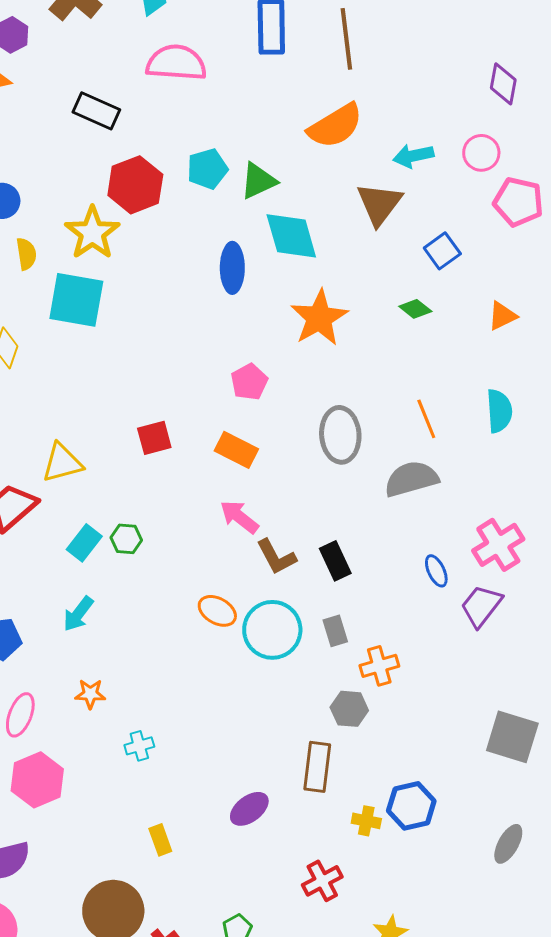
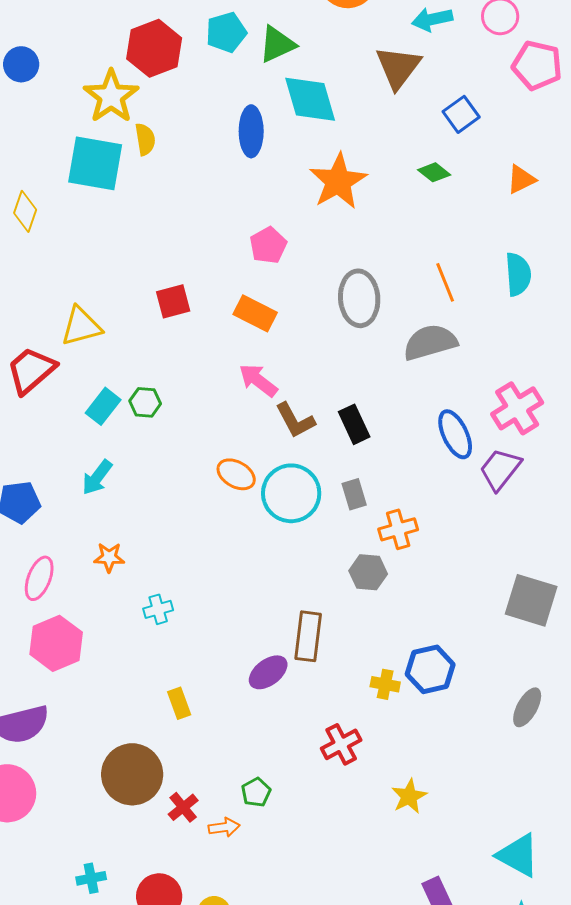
yellow semicircle: (26, 254) -> (145, 139), moved
blue ellipse: (436, 571) -> (455, 434), size x1.5
brown rectangle: (317, 767) -> (308, 636), moved

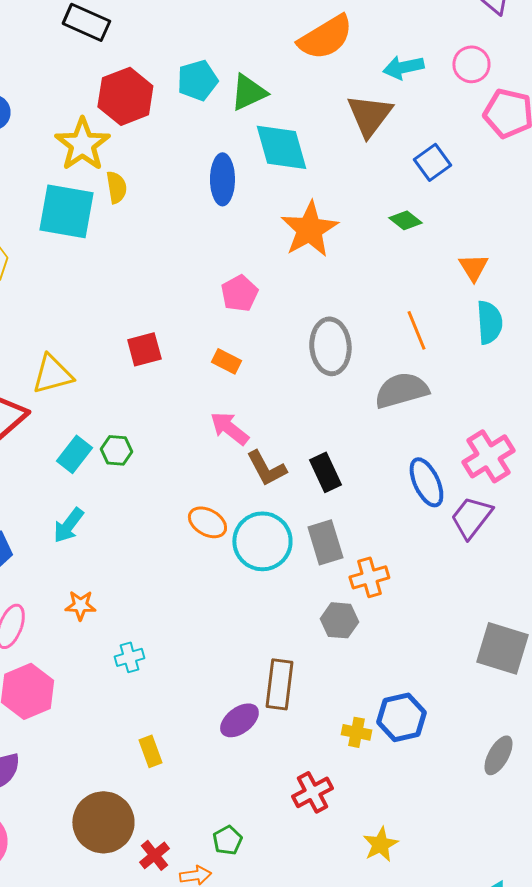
orange triangle: (521, 179) -> (473, 267), moved, turned -36
orange rectangle: (255, 313) -> (226, 361), size x0.7
gray rectangle: (354, 494) -> (325, 542), size x1.4

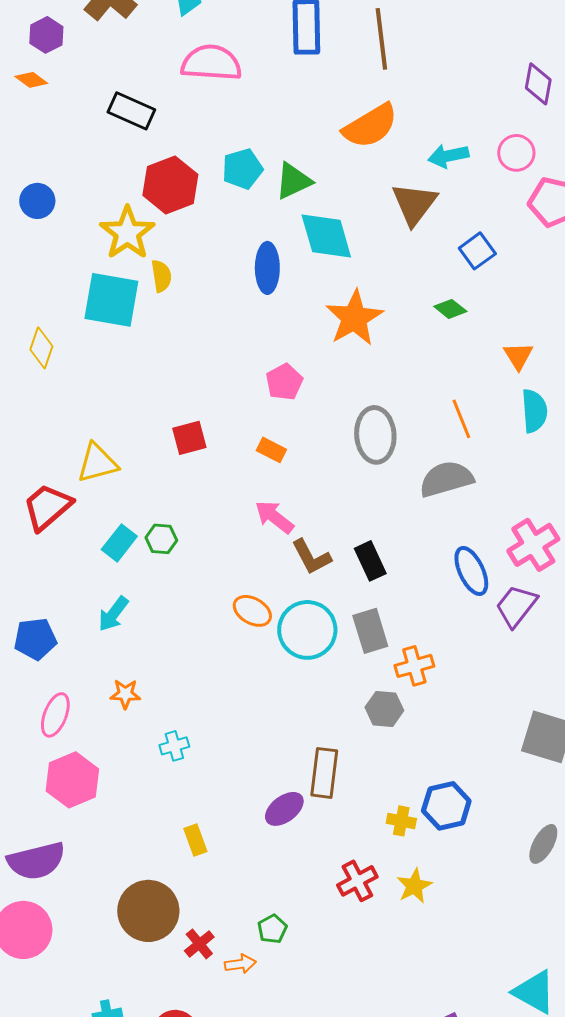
yellow star: (380, 844) -> (414, 886), moved

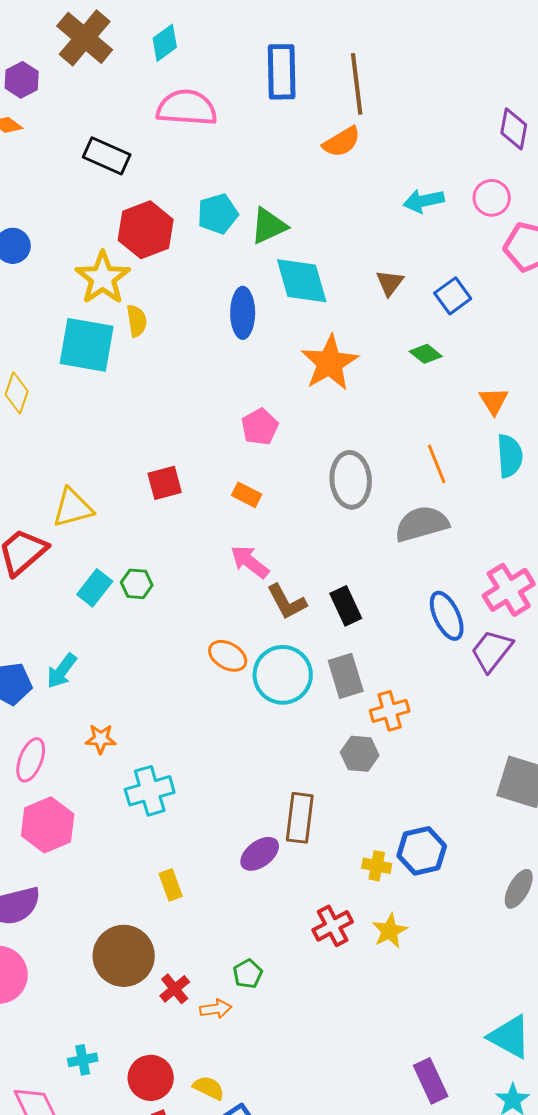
orange semicircle: (370, 126) -> (342, 142), moved, size x0.7
brown triangle: (414, 204) -> (390, 283), moved, size x0.6
cyan arrow: (113, 614) -> (62, 671), moved
cyan cross: (174, 746) -> (150, 791), size x1.6

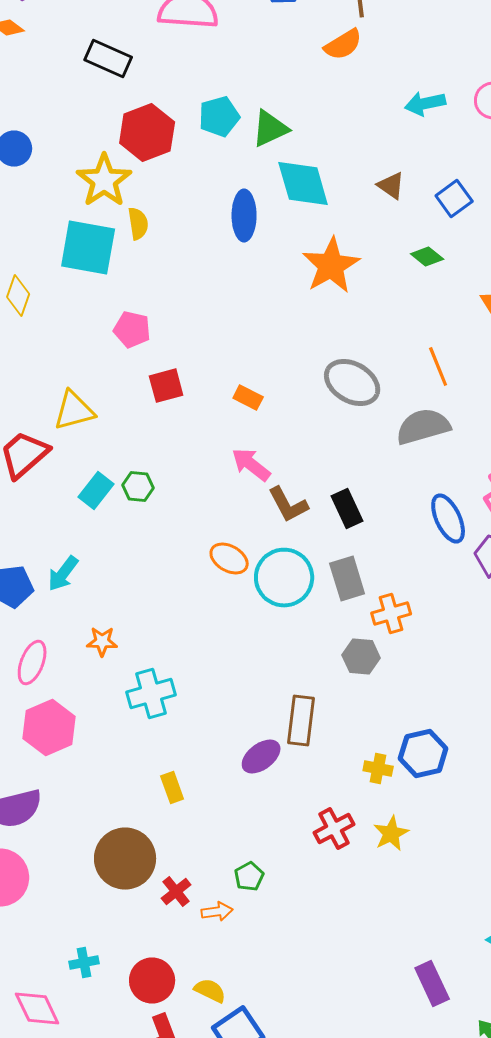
brown triangle: (390, 283) -> (391, 186), turned -32
pink pentagon: (260, 427) -> (132, 330), moved, turned -30
gray ellipse: (351, 480) -> (352, 382), turned -56

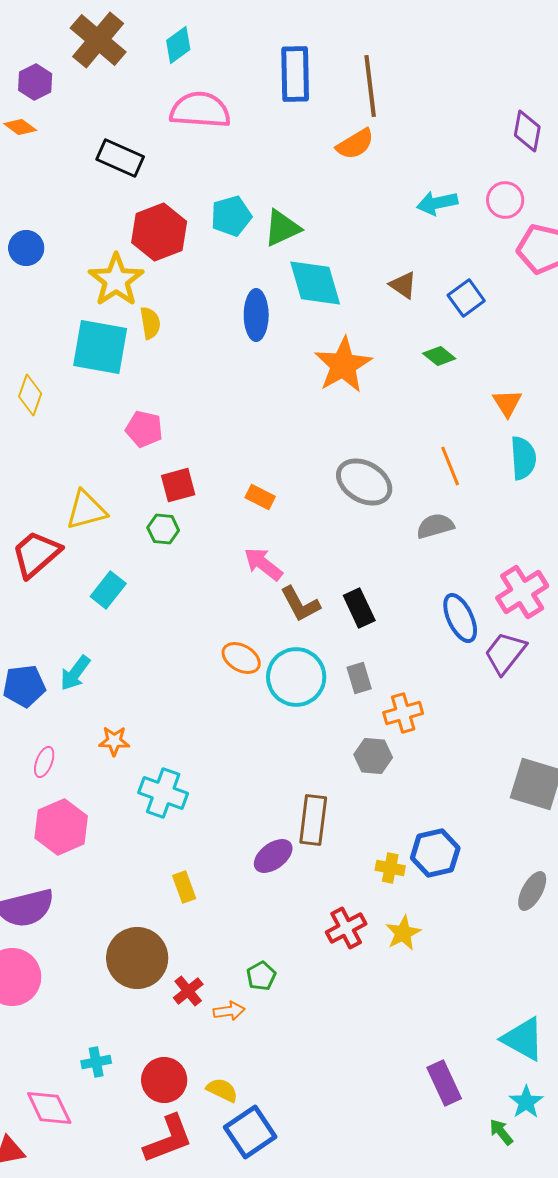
gray semicircle: (423, 426) -> (435, 526), size x0.7
green hexagon: (138, 486) -> (163, 529), moved
gray rectangle: (347, 578) -> (359, 678), size x0.7
pink ellipse: (32, 662) -> (44, 762), size x0.7
cyan cross: (151, 694) -> (163, 793), turned 36

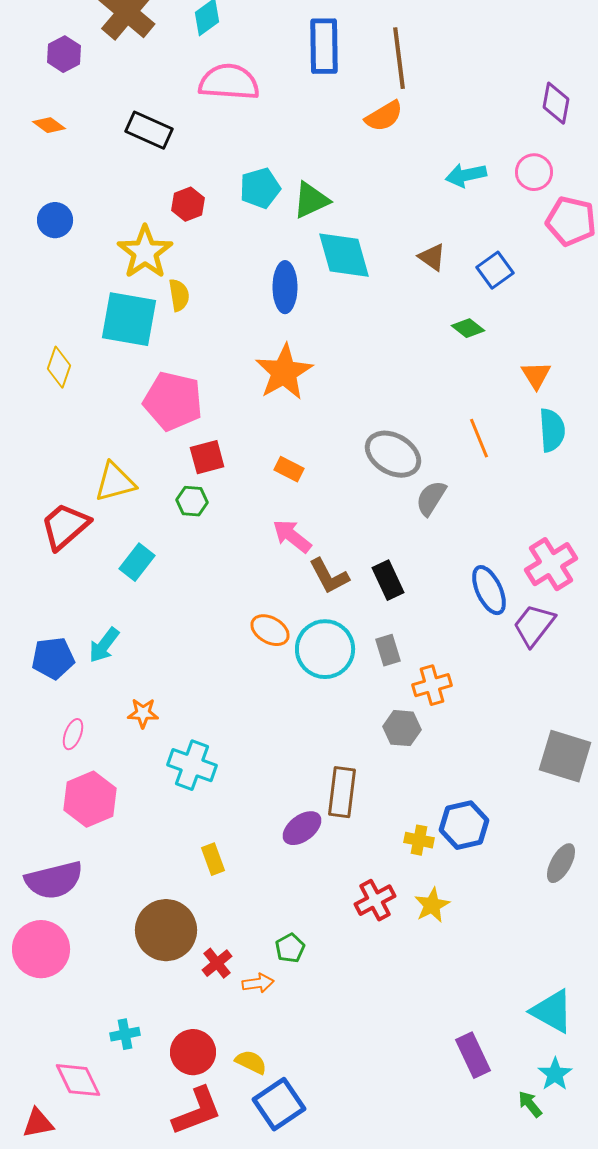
orange diamond: (20, 127) -> (49, 125), moved
red hexagon: (159, 232) -> (188, 204), size x0.6
orange star: (343, 365) -> (284, 372), moved
pink pentagon: (144, 429) -> (173, 401), size x1.6
gray semicircle: (435, 526) -> (431, 498), moved, turned -42

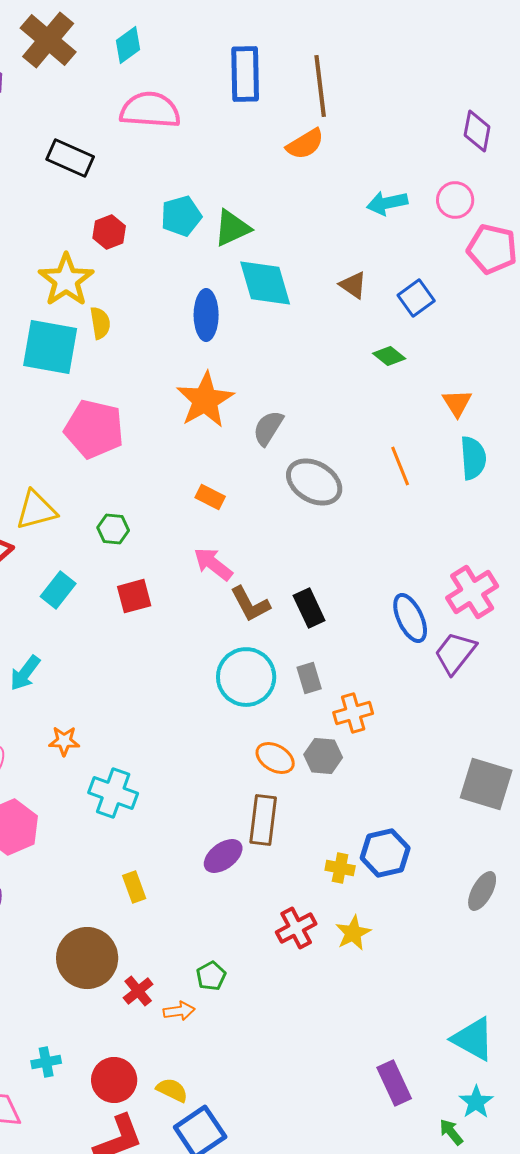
red square: (207, 457) -> (134, 596), moved
gray semicircle: (431, 498) -> (268, 428), moved
orange ellipse: (270, 630) -> (275, 758), moved

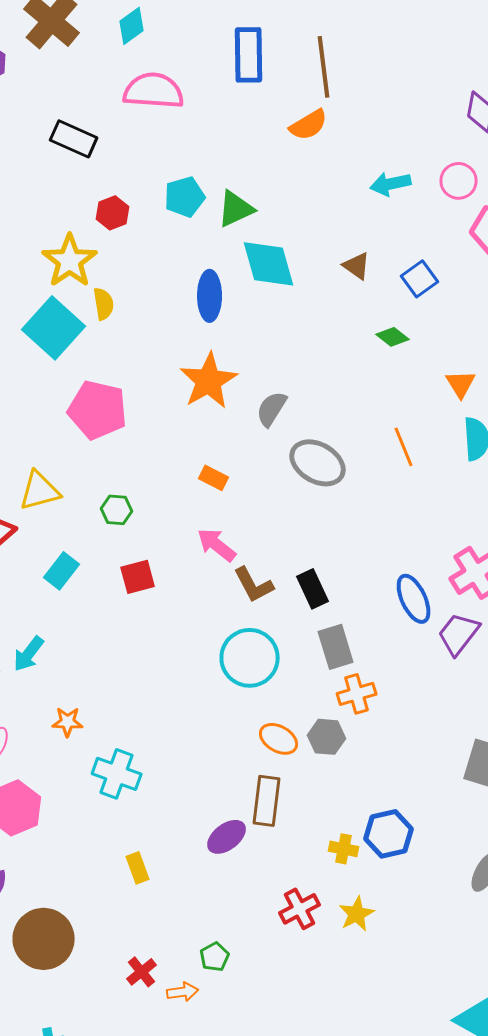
cyan square: (50, 347) -> (54, 328), turned 32
gray rectangle: (309, 678) -> (336, 647), moved, size x1.4
brown circle: (87, 958) -> (44, 939), moved

